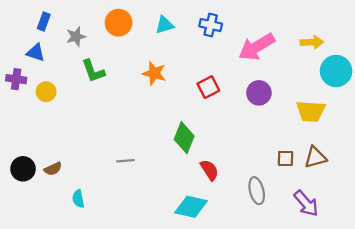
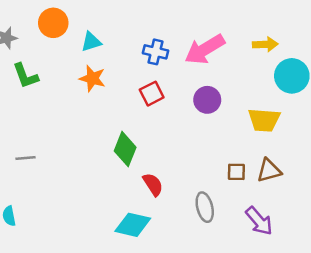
cyan triangle: (165, 25) -> (91, 42), moved
blue cross: (211, 25) -> (155, 52), moved
gray line: (125, 161) -> (25, 158), moved

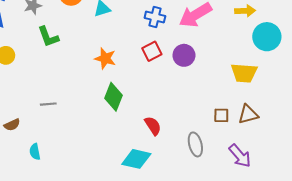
orange star: (92, 78) -> (105, 58), moved
purple circle: (207, 100) -> (184, 55), moved
green diamond: (125, 149) -> (114, 97), moved

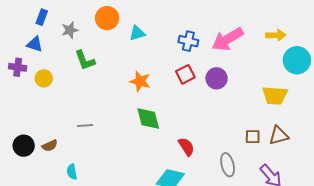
green diamond: (114, 97) -> (148, 119), turned -36

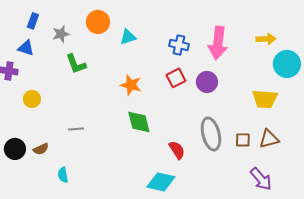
pink arrow: (228, 39) -> (218, 43), turned -52
yellow circle: (44, 78) -> (32, 99), moved
gray ellipse: (228, 165) -> (211, 134), moved, size x1.4

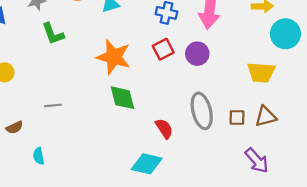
orange star: (131, 85) -> (114, 57), size x1.5

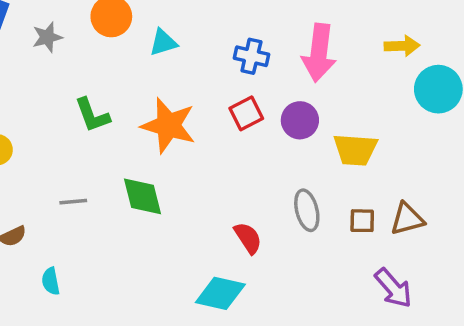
green L-shape: (53, 34) -> (92, 115), moved
yellow trapezoid: (261, 72) -> (355, 150), moved
green diamond: (122, 98) -> (142, 196), moved
gray ellipse: (202, 111) -> (307, 210), size x0.7

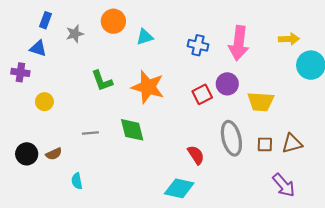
red square: (246, 113) -> (202, 94), moved
gray ellipse: (307, 210) -> (231, 138), size x1.4

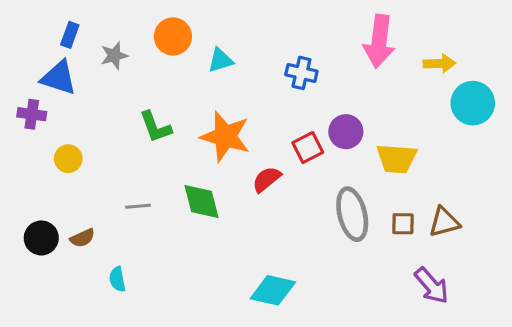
pink arrow: (239, 43) -> (379, 41), moved
blue triangle: (38, 48) -> (59, 78), size x1.4
red semicircle: (196, 155) -> (267, 179), moved, turned -96

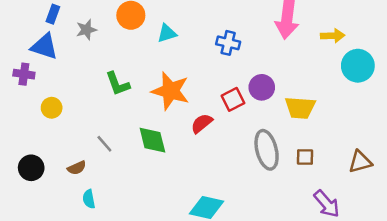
gray line: (138, 206) -> (104, 144), turned 54
brown triangle: (444, 222) -> (360, 162), moved
brown semicircle: (83, 238) -> (77, 168), moved

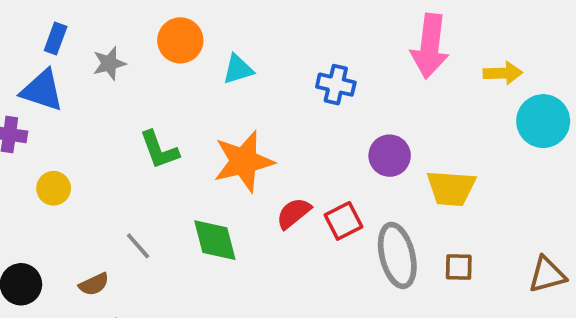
orange star: (170, 91) -> (244, 161), turned -30
red square: (233, 99) -> (344, 221), moved

